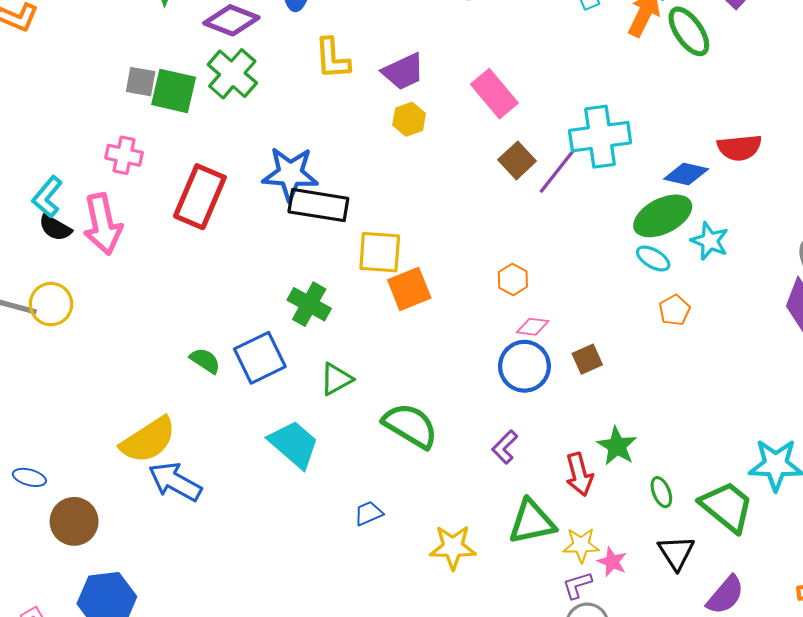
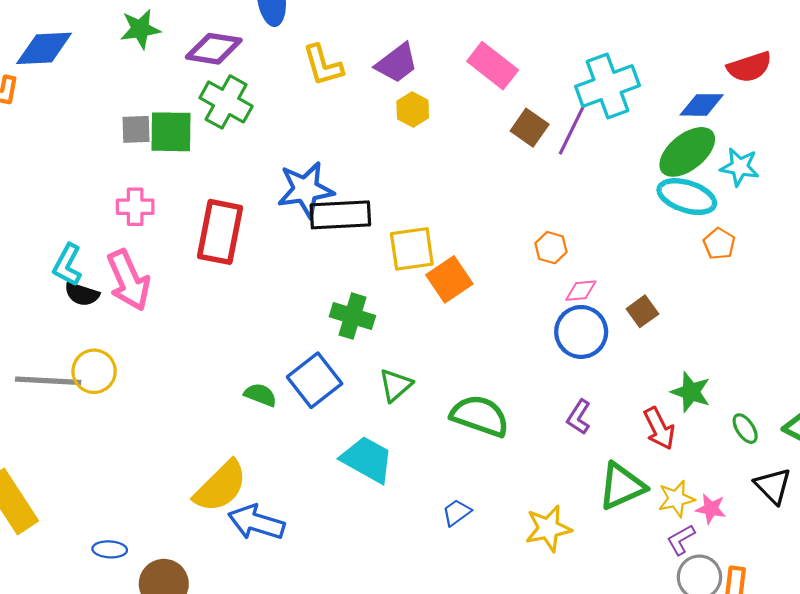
cyan ellipse: (653, 258) -> (687, 197), size x1.6

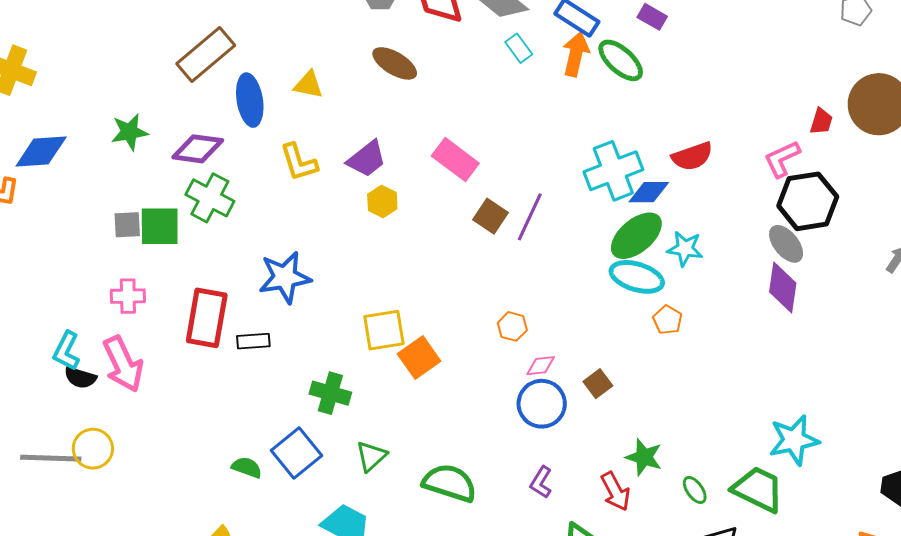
cyan cross: (607, 86) -> (613, 171), moved
black rectangle: (340, 215) -> (253, 341), moved, size x0.6

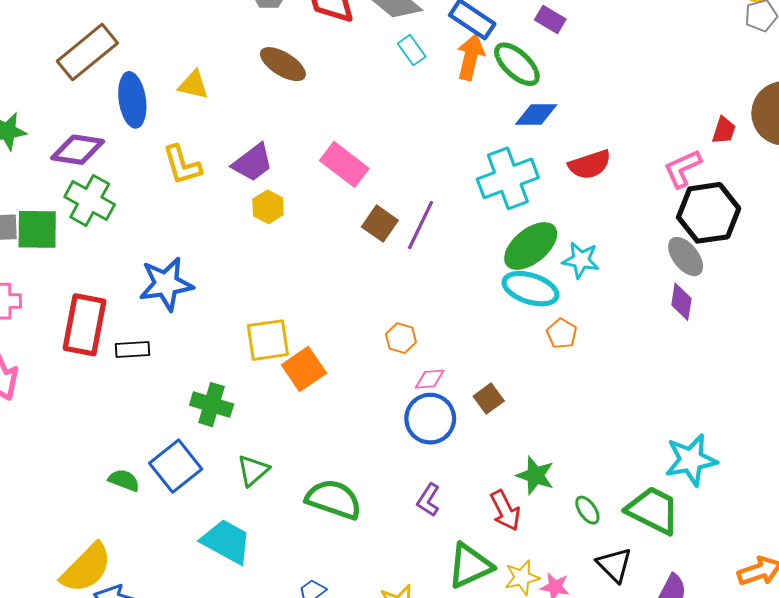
blue diamond: (649, 192) -> (536, 114), moved
purple diamond: (783, 287) -> (681, 302), size x0.7

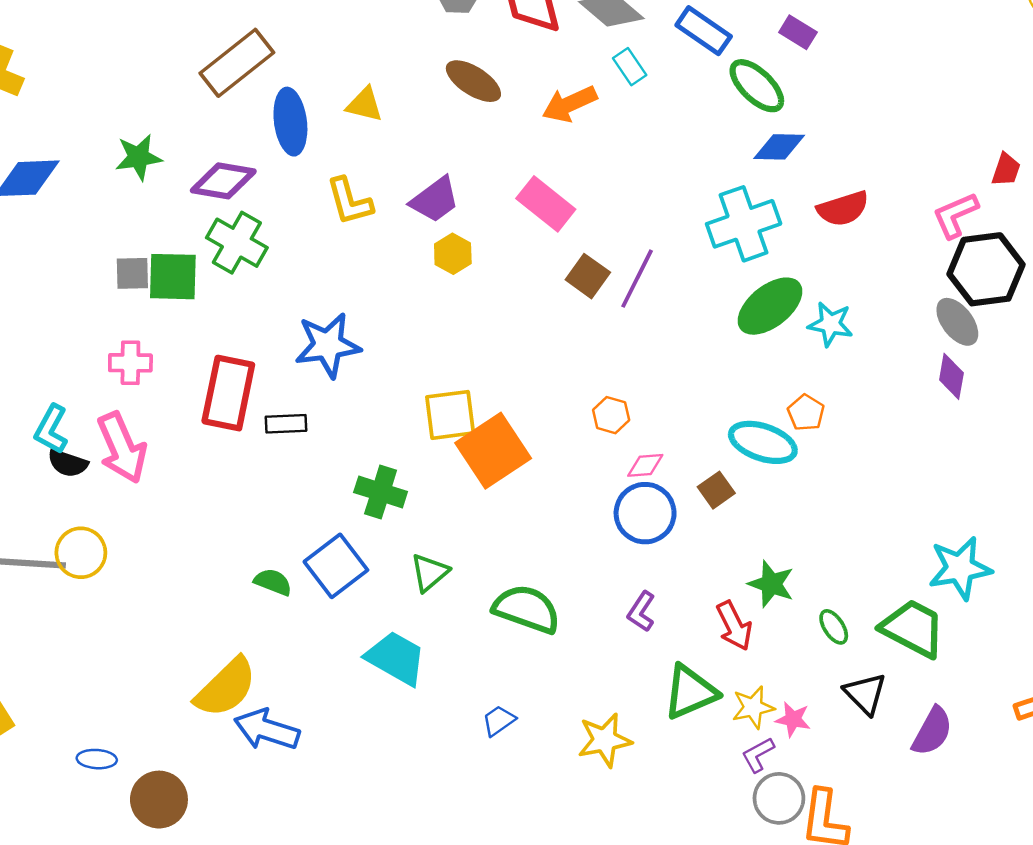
orange arrow: (471, 57) -> (570, 104), moved, turned -129
cyan ellipse: (530, 289) -> (763, 442), moved
orange square: (304, 369) -> (493, 451), size x1.4

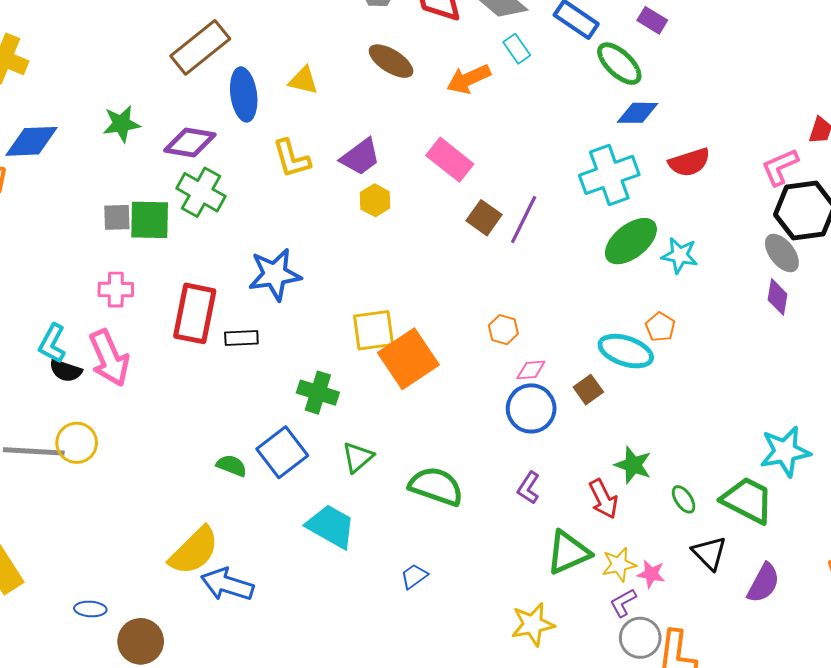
yellow star: (605, 740) -> (533, 624), moved

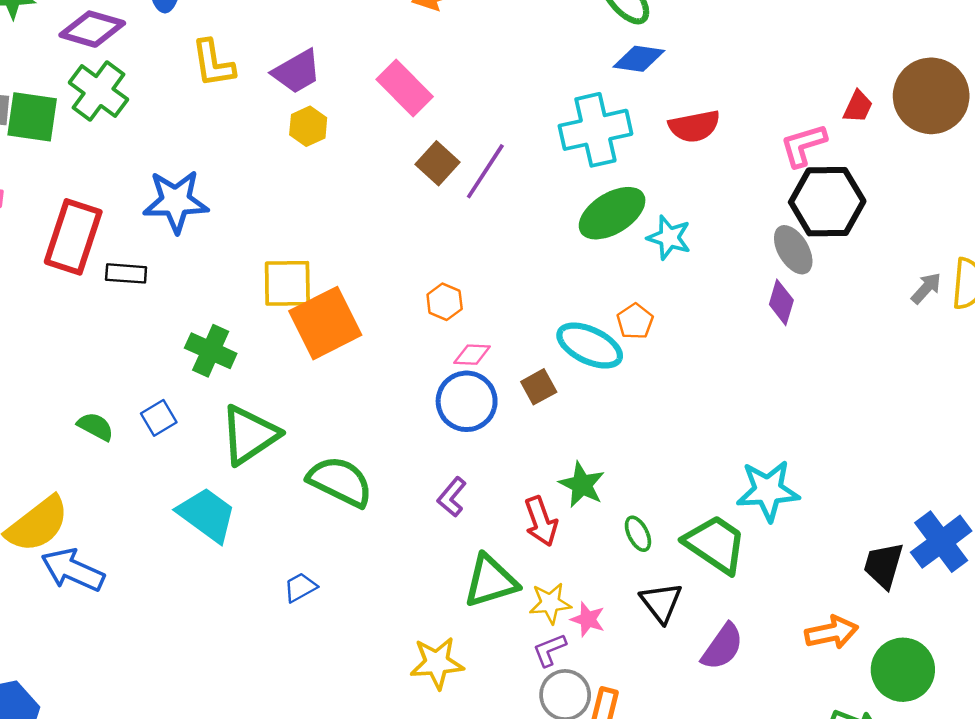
blue square: (282, 452) -> (159, 418), size x0.6
green triangle: (358, 457) -> (249, 435), size x1.6

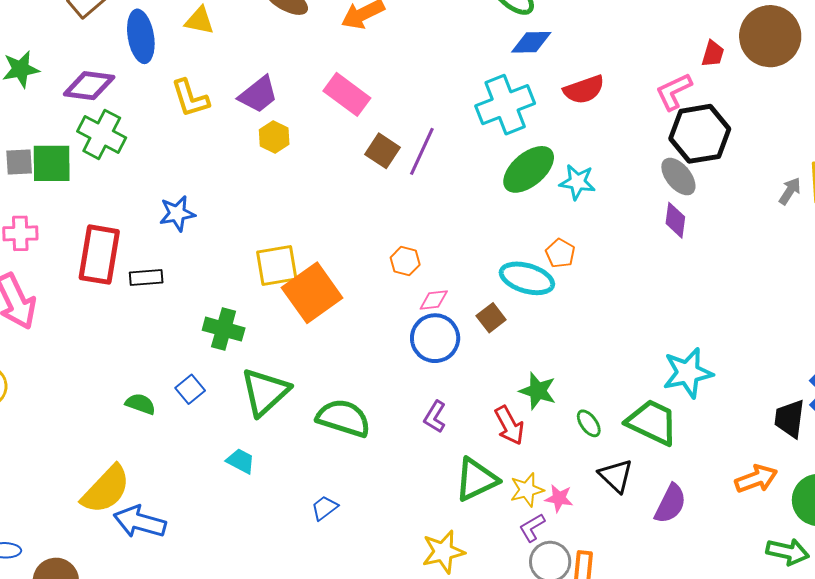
blue star: (176, 201) -> (177, 213), size x0.7
cyan trapezoid: (207, 515) -> (241, 461), size x0.6

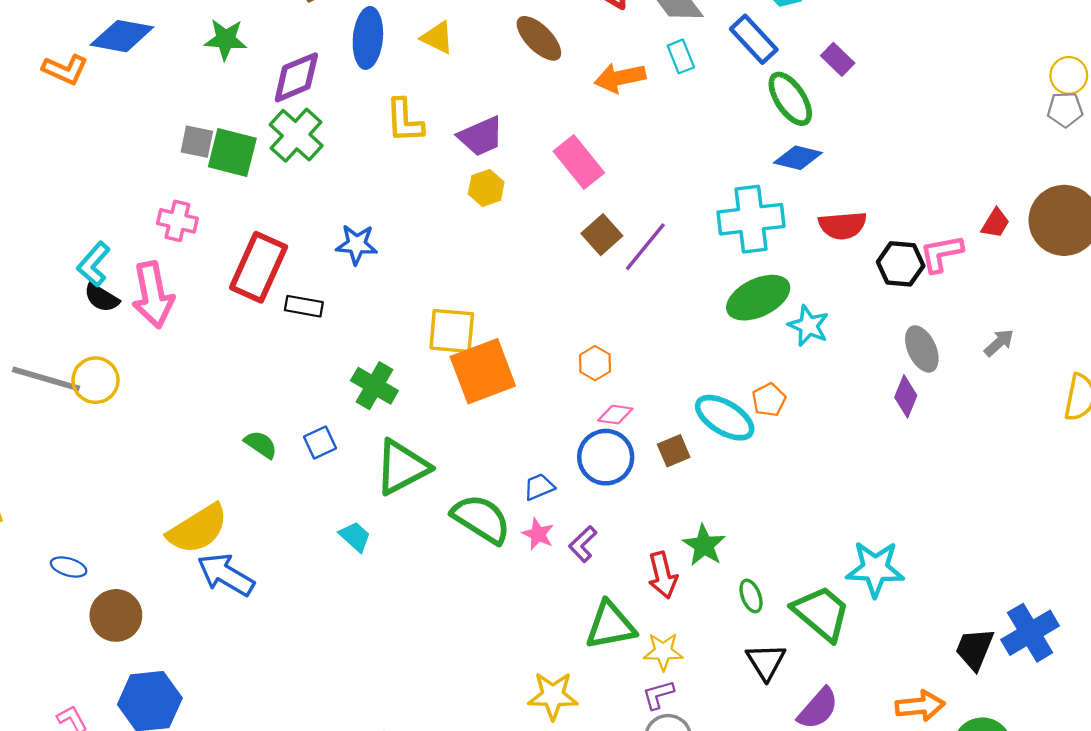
purple diamond: (89, 86) -> (296, 77), turned -45
black hexagon: (700, 134) -> (901, 264), moved, size x0.7
gray arrow: (790, 191) -> (999, 343), moved
pink star: (559, 498) -> (538, 534), moved
blue trapezoid: (324, 508) -> (539, 487), moved

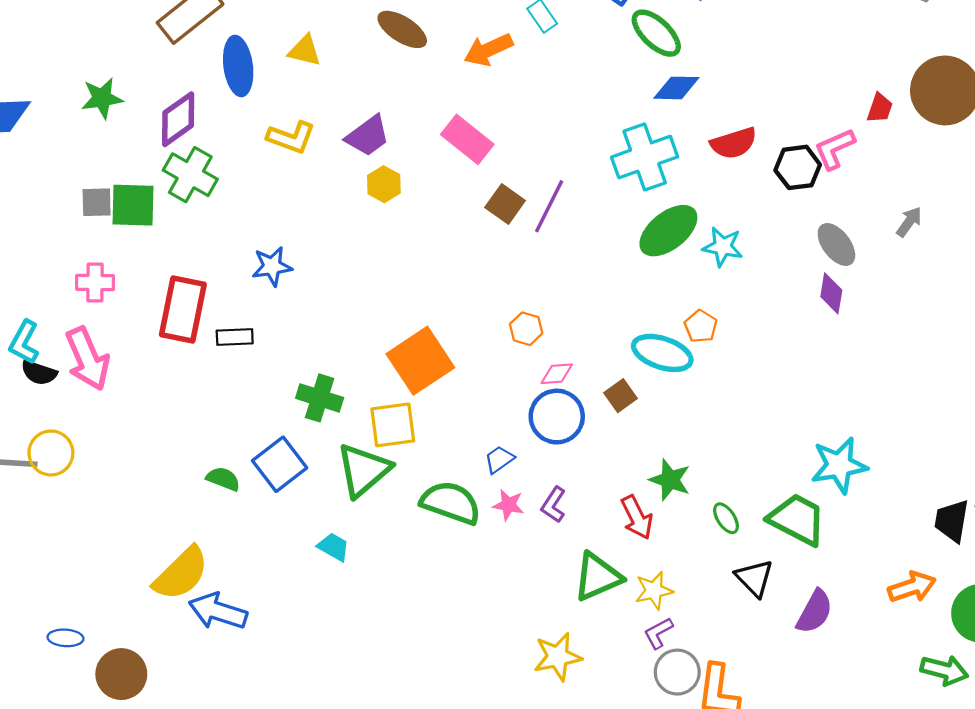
yellow L-shape: (405, 121) -> (291, 137), turned -54
yellow square: (452, 331) -> (393, 425), moved
blue square: (320, 443) -> (280, 464), size x1.6

